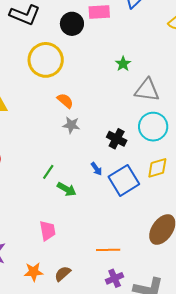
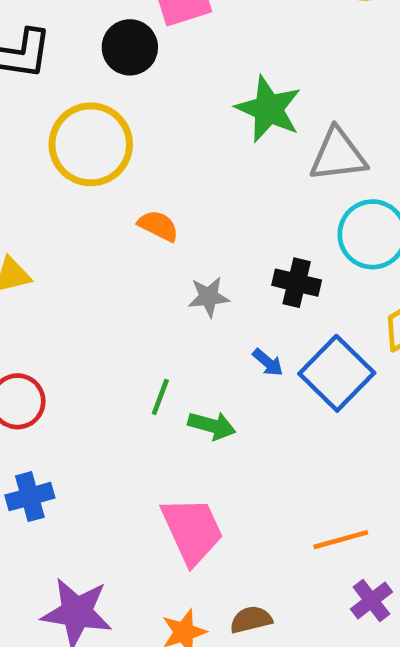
green star: (123, 64) -> (269, 109), size x1.8
gray star: (71, 125) -> (209, 297), moved
pink trapezoid: (48, 231) -> (192, 530), size x1.5
brown semicircle: (63, 274) -> (251, 620), turned 42

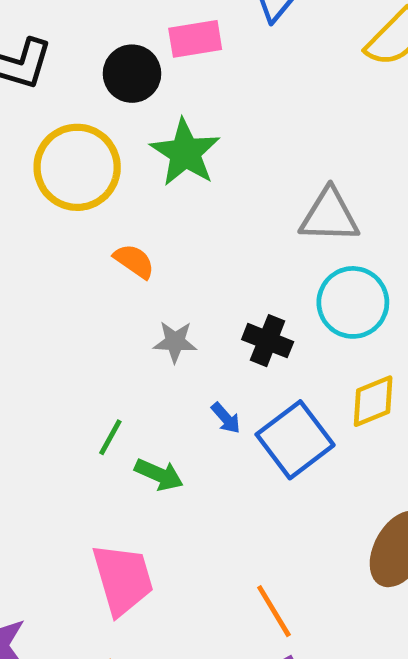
green star: (269, 109) -> (185, 153), moved
orange line: (341, 540) -> (274, 611), turned 66

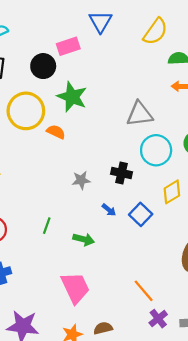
orange semicircle: (134, 261) -> (56, 132), moved
green line: (110, 437) -> (47, 226), moved
blue square: (295, 440) -> (141, 214), size x0.7

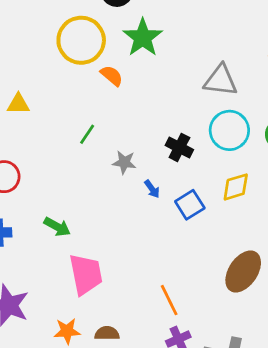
gray star: (81, 180) -> (124, 162), moved
green line: (47, 226) -> (87, 134), moved
green arrow: (84, 239) -> (57, 227), moved

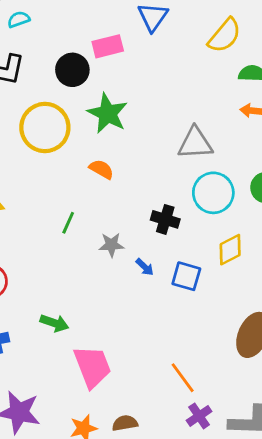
orange semicircle: (112, 76) -> (101, 169), moved
blue square: (190, 205) -> (186, 276), turned -32

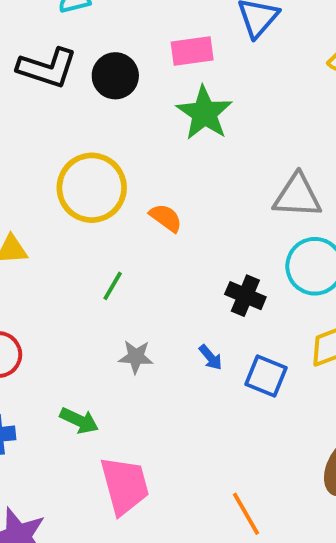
black circle: (72, 70) -> (115, 76), moved
green star: (108, 113) -> (204, 113), moved
yellow circle: (45, 127) -> (92, 188), moved
gray star: (111, 245) -> (136, 357), moved

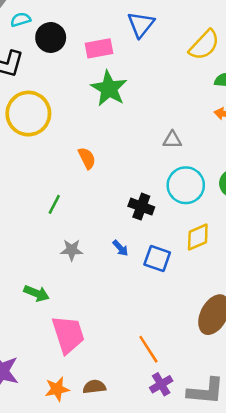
black circle: (115, 76) -> (51, 37), moved
yellow circle: (92, 188) -> (28, 114), moved
gray triangle: (297, 196) -> (172, 140), size x0.6
orange semicircle: (166, 218) -> (87, 158), turned 30

